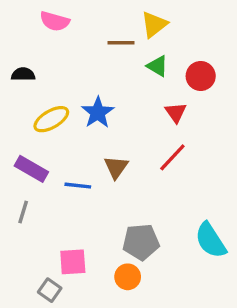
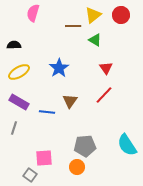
pink semicircle: (55, 21) -> (33, 13), turned 90
red circle: (201, 76) -> (121, 15), moved
yellow ellipse: (51, 119) -> (19, 72), moved

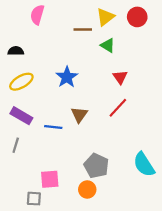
gray pentagon: (85, 146) -> (96, 166), turned 30
gray square: (30, 175) -> (34, 199), turned -32

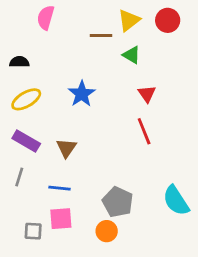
red line: (118, 108) -> (144, 131), turned -65
brown triangle: (79, 115) -> (66, 148), moved
blue line: (53, 127) -> (59, 188), moved
gray square: (34, 199) -> (33, 231), moved

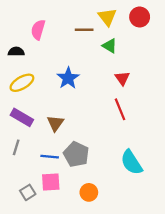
pink semicircle: (46, 18) -> (38, 30), moved
yellow triangle: (129, 20) -> (107, 17), turned -30
cyan semicircle: (176, 201) -> (132, 162), moved
gray pentagon: (118, 202) -> (76, 154), moved
gray square: (33, 231) -> (28, 192), turned -35

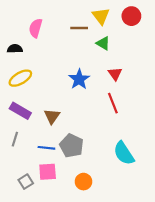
blue star: (68, 78) -> (79, 79), moved

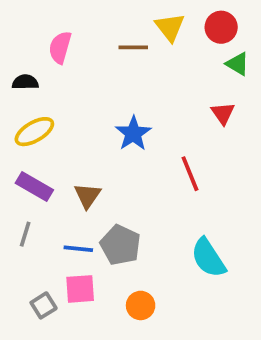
green triangle: (103, 43) -> (238, 64), moved
red triangle: (115, 74) -> (223, 113), moved

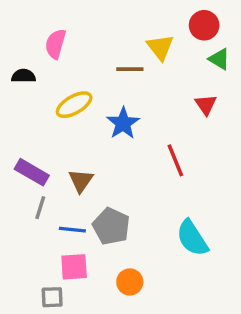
yellow triangle: (170, 27) -> (160, 47), moved
brown line: (133, 47) -> (130, 69), moved
yellow ellipse: (34, 132) -> (74, 105), moved
gray line: (25, 234) -> (40, 208), moved
gray square: (44, 305) -> (52, 297), moved, turned 30

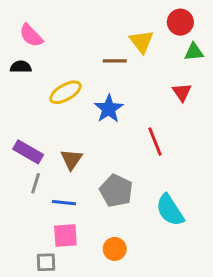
pink semicircle: (55, 44) -> (31, 36), moved, turned -60
green triangle: (219, 59) -> (194, 52), turned -36
gray pentagon: (111, 226) -> (116, 191), moved

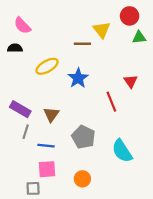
red triangle: (182, 92) -> (131, 81), moved

